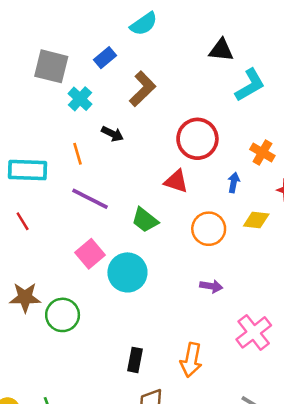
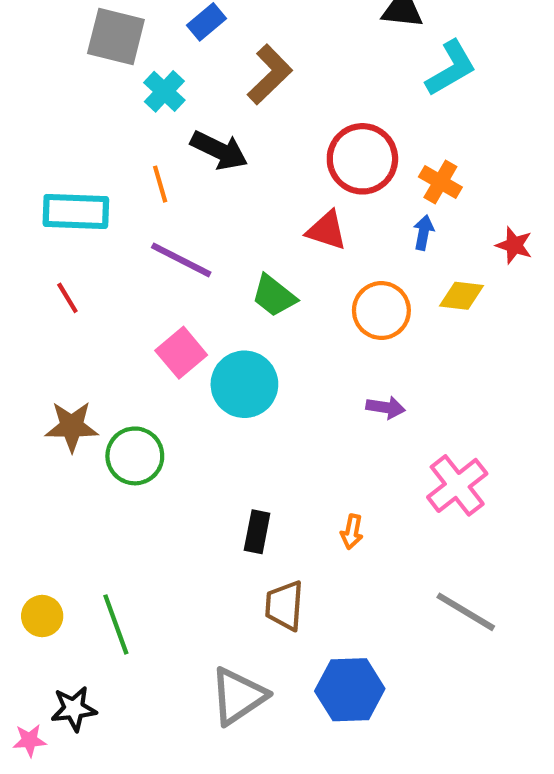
black arrow: (112, 134) -> (219, 150), size x1.5
orange cross: (262, 153) -> (440, 182), moved
orange arrow: (191, 360) -> (352, 532), size x0.6

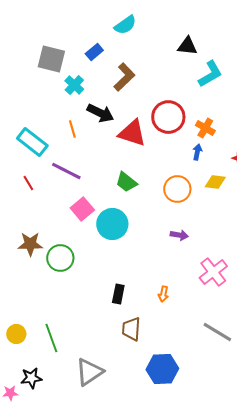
cyan rectangle: (76, 211) -> (32, 142), turned 36
red triangle: (327, 230) -> (132, 133), moved, size x1.4
purple line: (181, 260) -> (66, 171), moved
gray triangle: (238, 696) -> (89, 372), moved

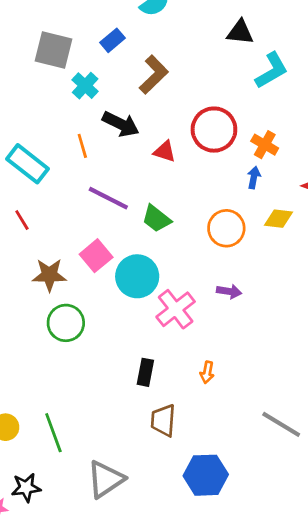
red triangle: (132, 133) -> (165, 151), size x0.6
purple line: (66, 171) -> (108, 198), moved
brown star: (30, 244) -> (49, 275), moved
pink cross: (213, 272) -> (176, 309), moved

